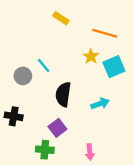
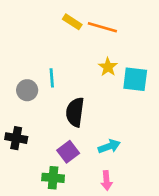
orange line: (105, 33) -> (102, 27), moved
cyan line: (44, 66) -> (52, 78), turned 35
cyan square: (114, 67) -> (135, 79), turned 30
cyan arrow: (100, 104) -> (109, 146), moved

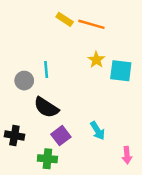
black semicircle: (75, 112) -> (46, 107), moved, turned -65
black cross: (16, 138) -> (14, 136), moved
cyan arrow: (109, 146) -> (98, 131), turned 78
pink arrow: (106, 181) -> (127, 155), moved

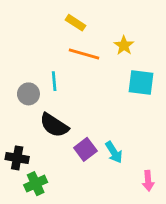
orange line: (91, 24) -> (84, 54), moved
yellow star: (96, 60) -> (124, 45), moved
purple square: (61, 136) -> (85, 149), moved
green cross: (47, 159) -> (36, 184), moved, turned -30

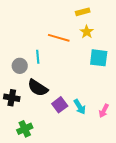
yellow rectangle: (75, 23) -> (83, 12), moved, turned -48
black cross: (17, 158) -> (12, 98), moved
pink arrow: (148, 181) -> (104, 111), moved, turned 32

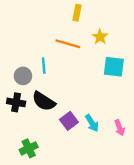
yellow rectangle: (83, 12) -> (77, 13), moved, turned -64
black cross: (12, 98) -> (16, 102), moved
pink arrow: (104, 111) -> (120, 128), turned -48

